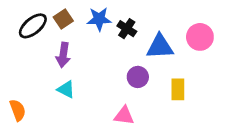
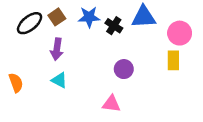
blue triangle: (160, 47) -> (144, 17), moved
yellow rectangle: (178, 89) -> (173, 60), moved
orange semicircle: (18, 110) -> (16, 83), moved

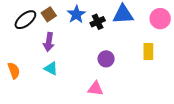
blue star: (89, 17) -> (76, 14), turned -30
black cross: (114, 26) -> (98, 22), turned 32
pink circle: (180, 33) -> (160, 19), moved

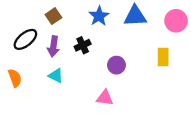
blue star: (76, 14) -> (99, 16), moved
black ellipse: (25, 20) -> (25, 39), moved
black cross: (98, 22) -> (83, 45), moved

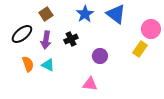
blue triangle: (135, 16) -> (116, 14), turned 40
pink circle: (176, 21) -> (151, 29), moved
yellow rectangle: (163, 57) -> (140, 49), turned 35
orange semicircle: (15, 78) -> (28, 64), moved

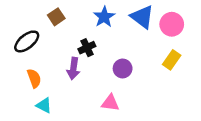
pink circle: (151, 29) -> (172, 24), moved
purple arrow: (46, 40) -> (73, 68), moved
cyan triangle: (48, 65) -> (44, 105), moved

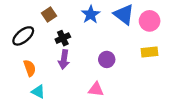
black cross: (87, 48) -> (63, 38), moved
yellow rectangle: (172, 60) -> (150, 52), turned 49

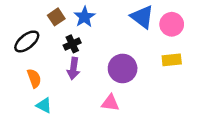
blue star: (91, 14) -> (84, 17), moved
purple circle: (107, 59) -> (123, 68), size x1.5

